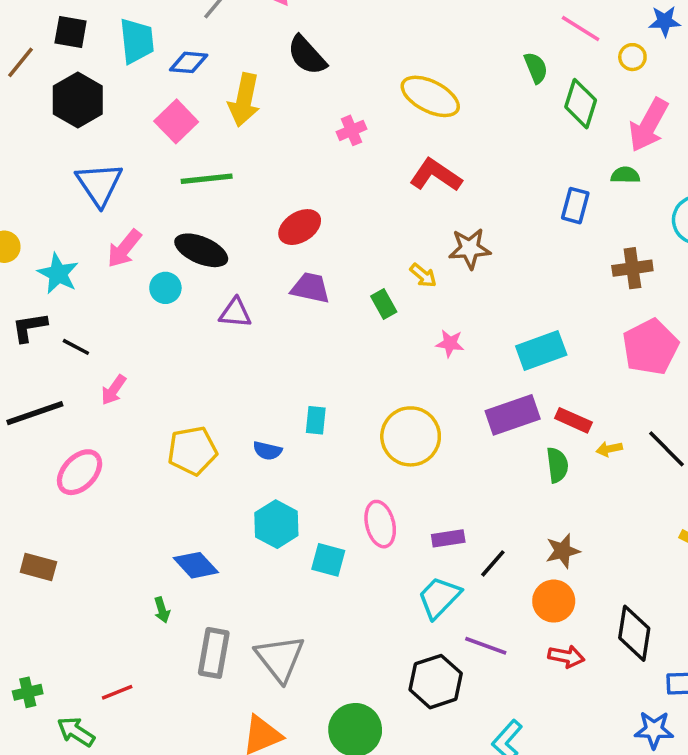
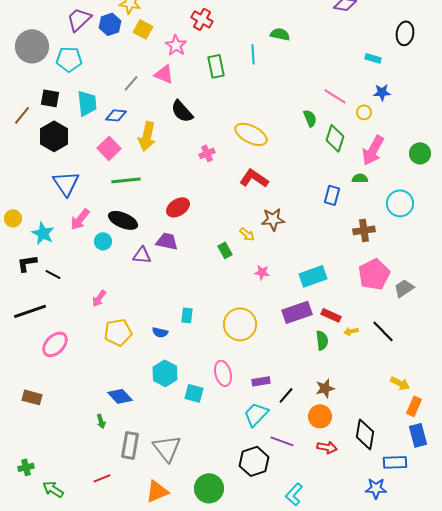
purple trapezoid: (310, 288) -> (167, 241), moved
pink arrow: (114, 390) -> (99, 298), moved
red line: (117, 692) -> (102, 478), moved

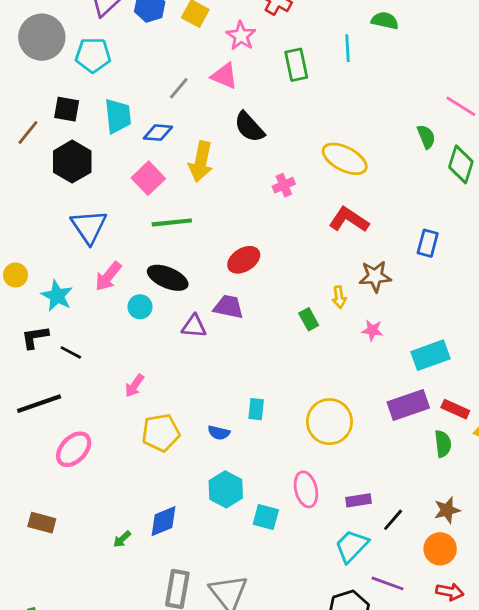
blue rectangle: (332, 195) -> (428, 243), moved
yellow arrow: (247, 234) -> (339, 297), turned 42
pink star: (262, 272) -> (372, 330), moved
blue diamond: (120, 396) -> (164, 521), turned -70
green arrow: (101, 421) -> (122, 539), moved, turned 64

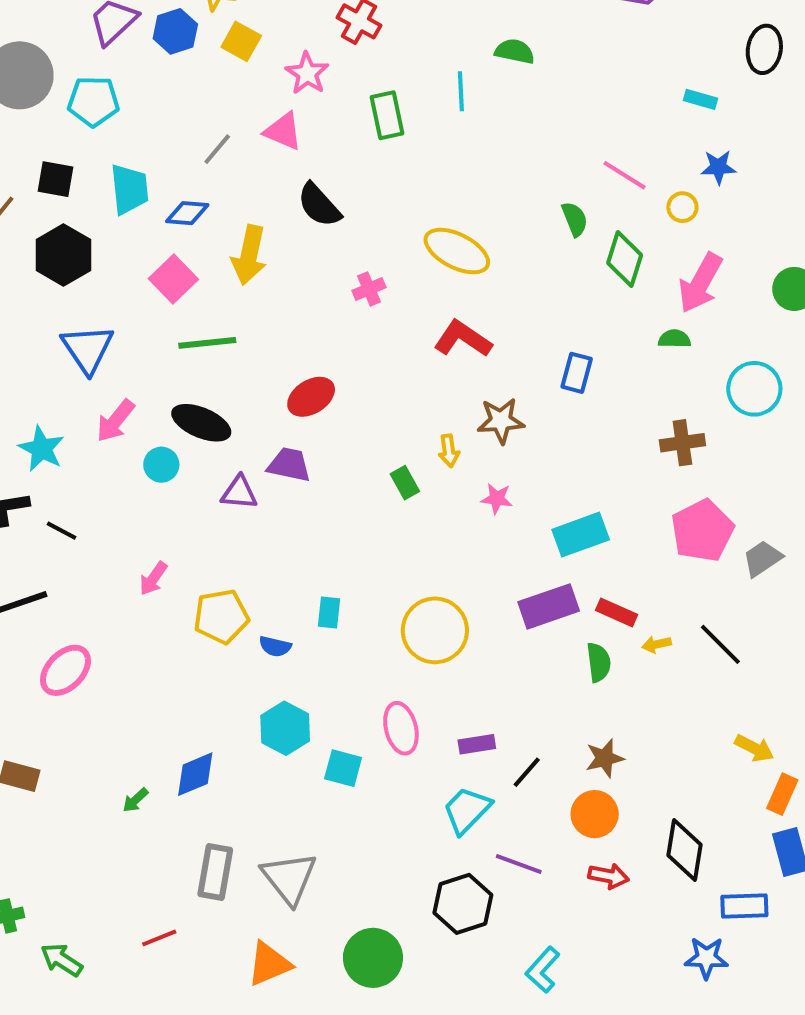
yellow pentagon: (161, 433) -> (221, 616), moved

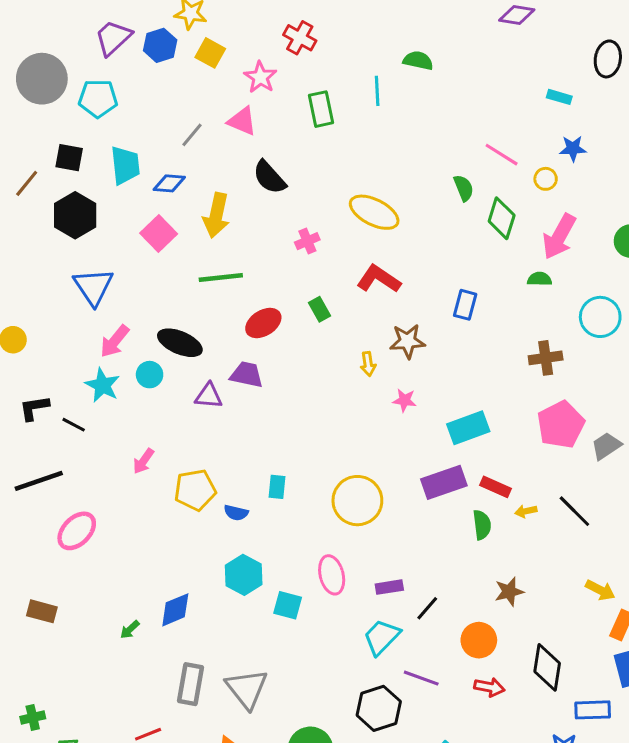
green line: (207, 343) -> (221, 277), moved
cyan star: (42, 449) -> (103, 385), moved
green rectangle: (405, 483) -> (319, 309), moved
brown star: (605, 758) -> (509, 592), moved

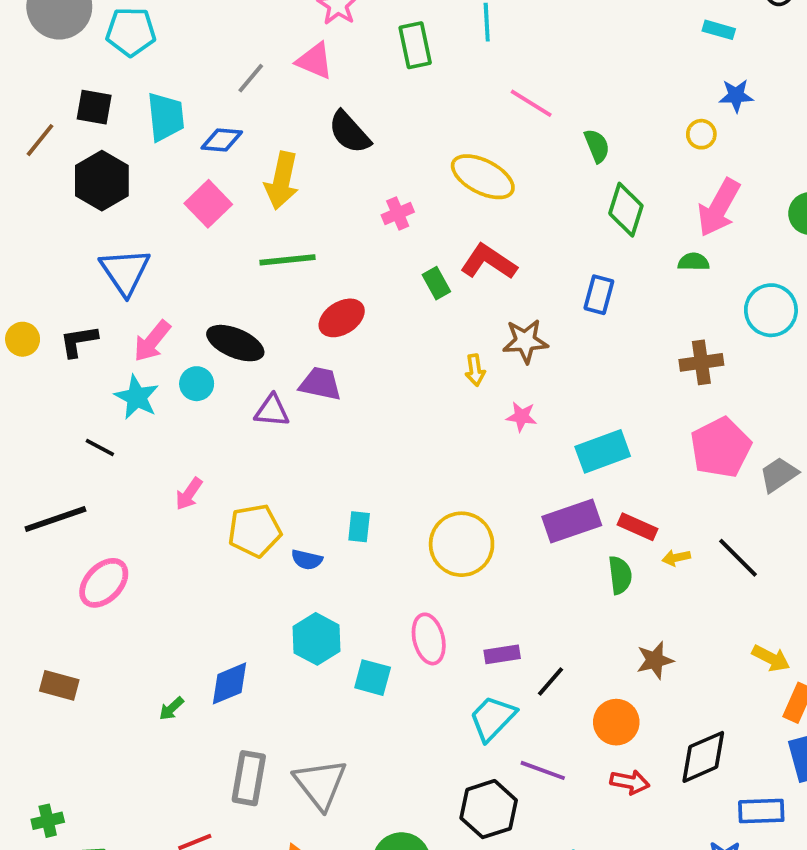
pink line: (502, 155) -> (531, 103), moved
green diamond: (502, 218) -> (626, 210), moved
green rectangle: (319, 309) -> (436, 283), moved
black L-shape: (34, 408) -> (79, 341), moved
black diamond: (547, 667) -> (703, 757), turned 57

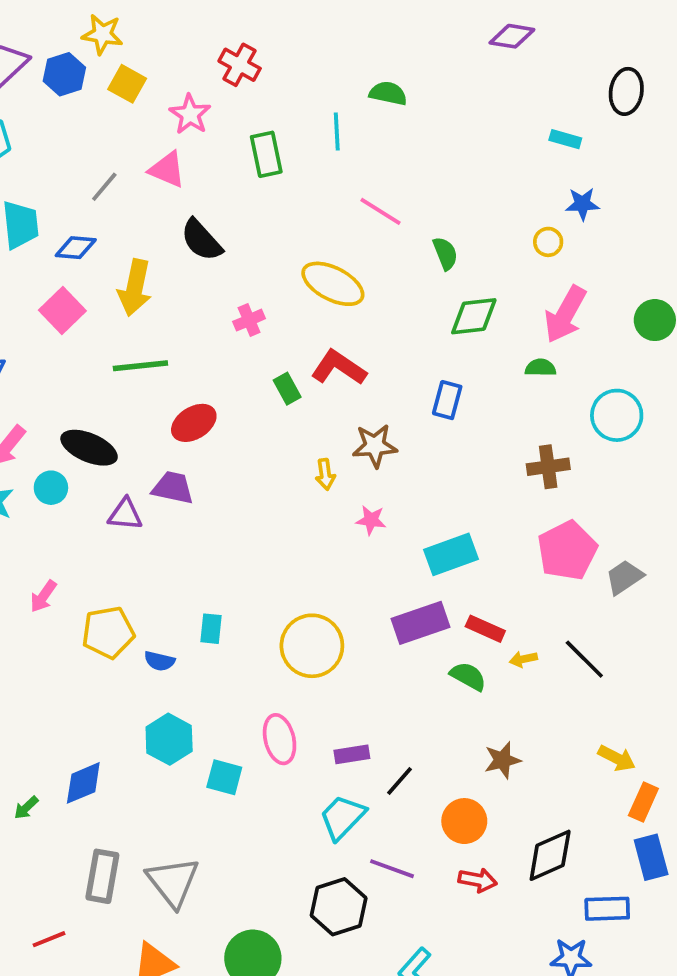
green diamond: (626, 210) -> (474, 316), turned 66
green semicircle: (620, 575) -> (468, 676), turned -54

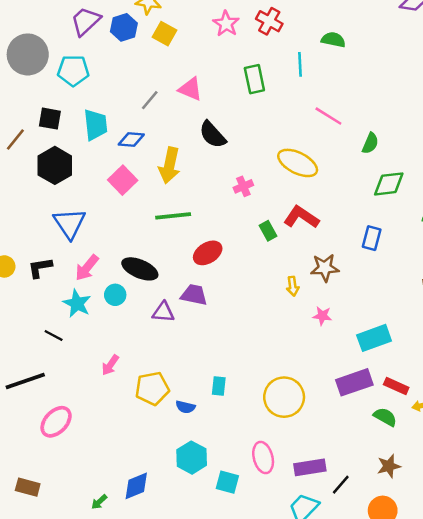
red cross: (240, 65) -> (269, 21), moved
pink star: (190, 114) -> (226, 24), moved
green semicircle: (445, 253) -> (370, 143), turned 45
purple rectangle: (352, 754) -> (310, 467), size x1.4
brown star: (502, 760) -> (389, 466), moved

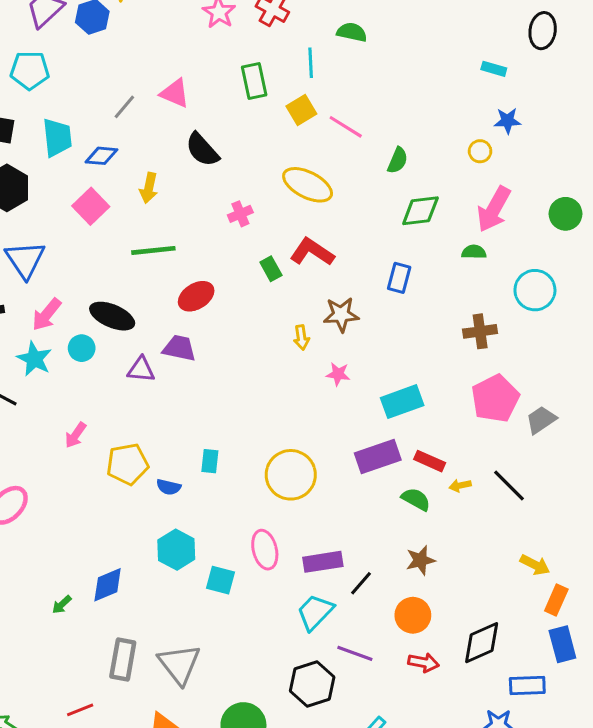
yellow square: (165, 34) -> (301, 110), moved, turned 30
yellow arrow: (169, 165) -> (149, 188), size x0.7

